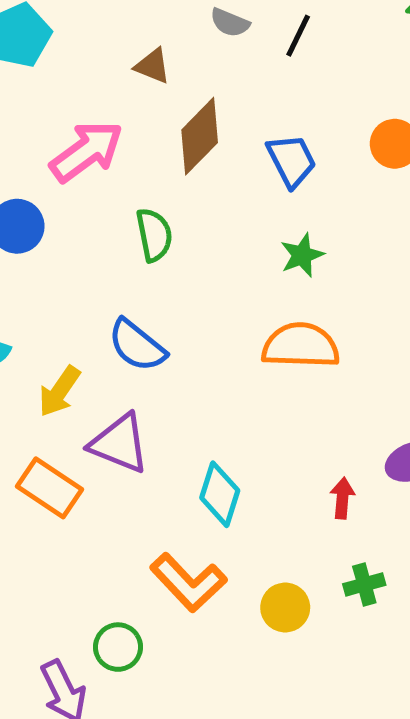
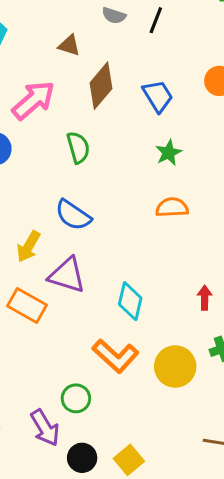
orange semicircle: (301, 346) -> (172, 207), size x0.7
yellow circle: (285, 607) -> (175, 367), size x1.4

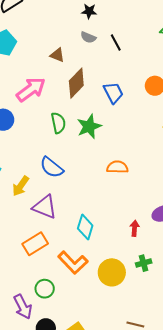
black line: (156, 20) -> (116, 42), turned -54
green star: (169, 153) -> (89, 126), moved, size x1.4
orange rectangle: (27, 305) -> (35, 244), moved, turned -65

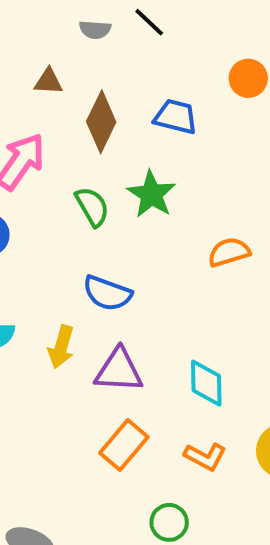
blue trapezoid: (113, 93) -> (176, 117), turned -30
orange L-shape: (73, 263) -> (205, 457), size x0.7

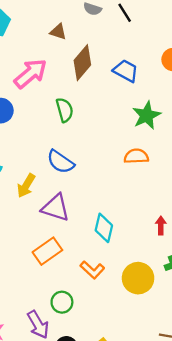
green star: (151, 194) -> (146, 115), moved

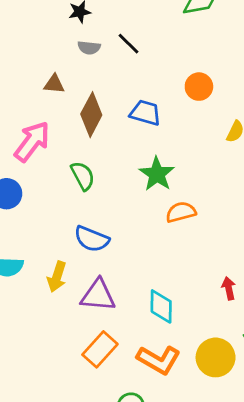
green star: (146, 115) -> (157, 174), moved
orange L-shape: (92, 270) -> (159, 360), size x1.4

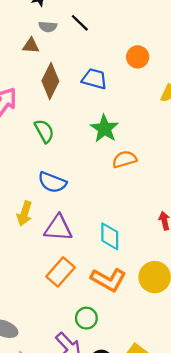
brown triangle: (54, 84) -> (31, 46), moved

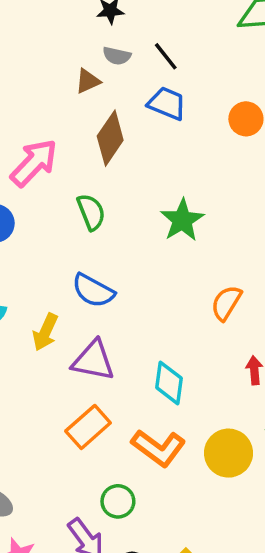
brown triangle: (31, 46) -> (88, 81), turned -36
blue trapezoid: (94, 79) -> (167, 103), moved
orange semicircle: (125, 159) -> (226, 303), moved, turned -50

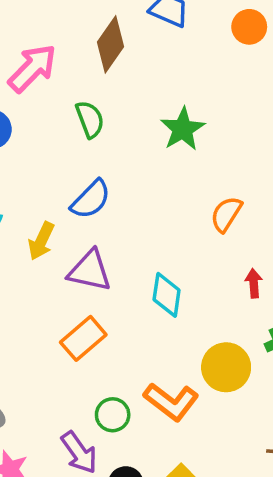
blue semicircle: (93, 291) -> (91, 199), turned -75
orange L-shape: (158, 448) -> (171, 402), moved

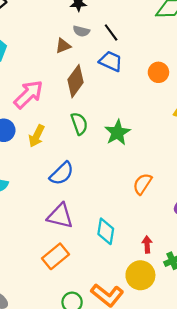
green semicircle: (90, 119) -> (79, 124), moved
yellow arrow: (41, 241) -> (37, 136), moved
red arrow: (254, 283) -> (147, 245), moved

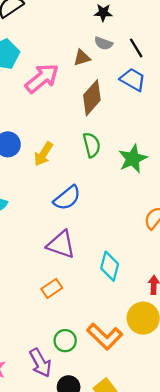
pink arrow: (28, 94) -> (42, 78), moved
orange rectangle: (56, 256) -> (52, 288), size x0.7

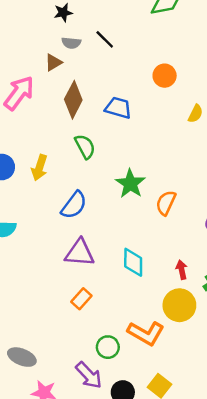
blue trapezoid: (133, 80) -> (118, 108), moved
green star: (133, 159) -> (130, 184), moved

